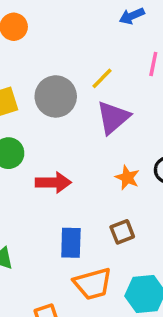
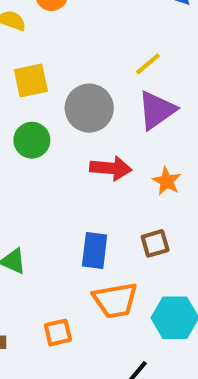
gray circle: (56, 96) -> (89, 108), moved
red arrow: (53, 183) -> (111, 168), moved

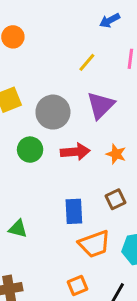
yellow line: (148, 64) -> (87, 62), moved
green circle: (32, 140) -> (30, 150), moved
orange square: (58, 332) -> (77, 285), moved

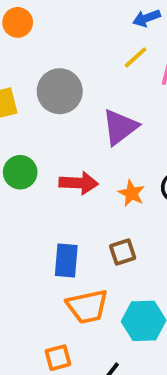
yellow line: (87, 62) -> (135, 57), moved
gray circle: (53, 112) -> (60, 91), moved

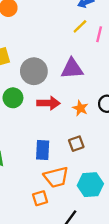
gray circle: (60, 91) -> (34, 71), moved
purple triangle: (120, 127) -> (72, 69), turned 35
orange square: (58, 358) -> (40, 198), moved

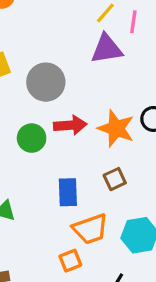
purple triangle: (72, 69) -> (107, 49), moved
green circle: (13, 98) -> (32, 138), moved
orange star: (80, 108) -> (116, 128), size x1.6

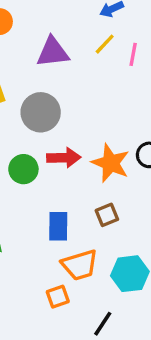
purple triangle: (107, 49) -> (53, 52), moved

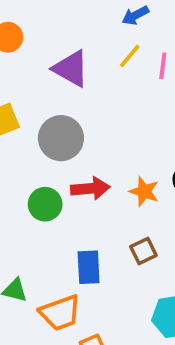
purple triangle: (53, 52) -> (71, 69), turned 39
orange star: (111, 163) -> (144, 191), size x0.7
orange trapezoid: (80, 265) -> (60, 313), moved

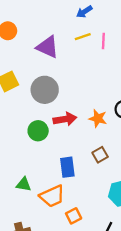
yellow line: (130, 56) -> (83, 37), turned 35

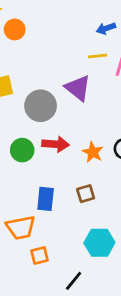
purple triangle: (48, 47) -> (78, 88), moved

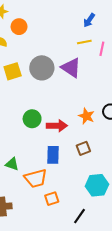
blue arrow: (106, 28) -> (89, 20), turned -32
gray circle: (41, 106) -> (42, 68), moved
red arrow: (55, 144) -> (57, 126), moved

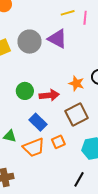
brown square: (83, 148) -> (77, 114), size x1.6
blue rectangle: (53, 155) -> (38, 122), moved, turned -42
orange square: (52, 199) -> (58, 142), moved

